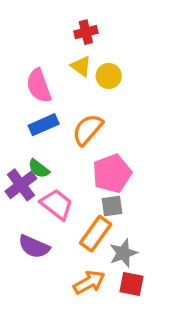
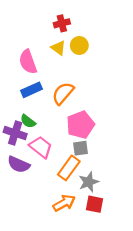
yellow circle: (109, 76) -> (79, 45), moved
purple cross: (21, 185) -> (15, 133), turned -35
purple semicircle: (34, 247) -> (19, 164), moved

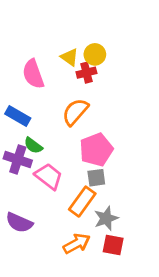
red cross: (62, 23) -> (86, 73), moved
blue rectangle: (31, 90) -> (18, 116), moved, turned 54
purple semicircle: (19, 164) -> (19, 223), moved

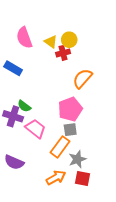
pink semicircle: (33, 74) -> (24, 38), moved
orange semicircle: (75, 112) -> (82, 79), moved
blue rectangle: (18, 116) -> (13, 68), moved

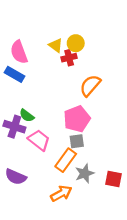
pink semicircle: (24, 38) -> (19, 52), moved
red square: (82, 179) -> (114, 179), moved

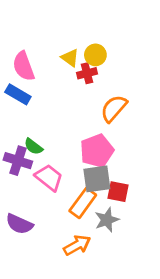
gray square: (77, 141) -> (97, 179), size x1.5
red square: (114, 179) -> (118, 192), moved

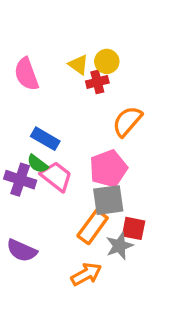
blue rectangle: (18, 94) -> (45, 139), moved
pink trapezoid: (49, 178) -> (56, 176), moved
red square: (118, 192) -> (134, 228), moved

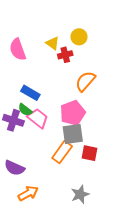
yellow circle: (107, 61) -> (79, 37), moved
gray star: (119, 246) -> (80, 194), moved
orange arrow: (86, 274) -> (28, 193), moved

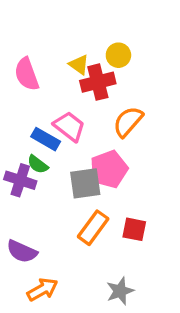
red cross: (65, 55) -> (98, 82), size x1.5
pink trapezoid: (38, 118) -> (69, 126), moved
gray square: (73, 134) -> (85, 183), moved

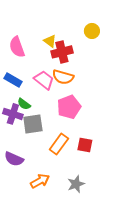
yellow circle: (118, 55) -> (92, 31), moved
orange semicircle: (128, 122) -> (63, 77), moved, turned -115
blue rectangle: (46, 139) -> (13, 80), moved
gray square: (85, 183) -> (33, 124), moved
orange arrow: (42, 289) -> (40, 181), moved

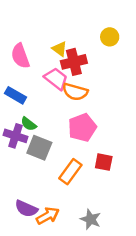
pink trapezoid: (44, 80) -> (56, 79), moved
gray square: (33, 124) -> (39, 148), turned 30
red square: (85, 145) -> (104, 162), moved
purple semicircle: (14, 159) -> (26, 209), moved
gray star: (76, 184) -> (91, 219), turned -30

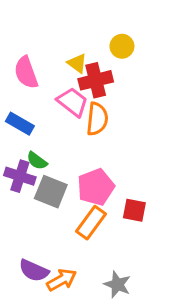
yellow circle: (110, 37) -> (122, 46), moved
orange semicircle: (75, 92) -> (97, 119), turned -100
pink pentagon: (82, 128) -> (96, 187), moved

